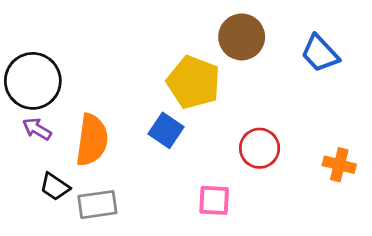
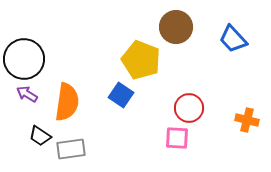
pink square: (214, 200) -> (177, 138), moved

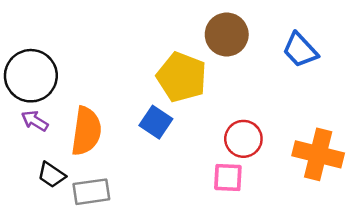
orange cross: (247, 120) -> (318, 154), size x1.6

